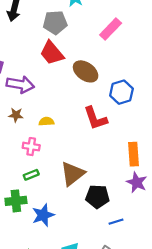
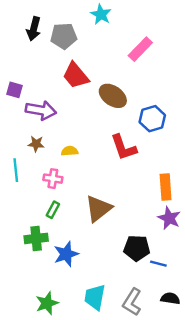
gray pentagon: (55, 22) -> (64, 36), moved
green rectangle: (31, 175) -> (53, 210), turned -40
black pentagon: (98, 197) -> (137, 248), moved
blue line: (116, 222) -> (158, 264), moved, turned 32

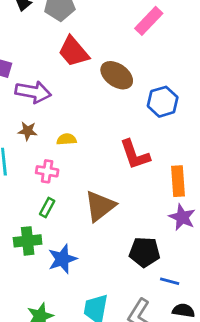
red L-shape: (124, 147) -> (135, 155), moved
blue line: (158, 264) -> (170, 281), moved

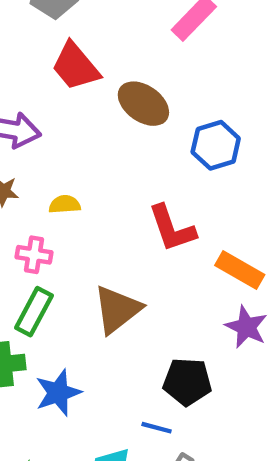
orange rectangle: (178, 181) -> (240, 270), turned -56
green rectangle: (47, 207) -> (34, 312), size x1.5
blue line: (170, 281) -> (157, 428), moved

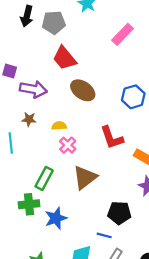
brown ellipse: (143, 104) -> (83, 90), moved
pink cross: (34, 255) -> (68, 145), moved, turned 35

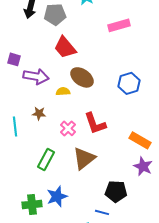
pink rectangle: (122, 34) -> (119, 25), turned 30
brown star: (29, 119) -> (39, 113), moved
yellow semicircle: (59, 126) -> (63, 91), moved
red L-shape: (112, 138) -> (95, 123), moved
green cross: (29, 204) -> (32, 204), moved

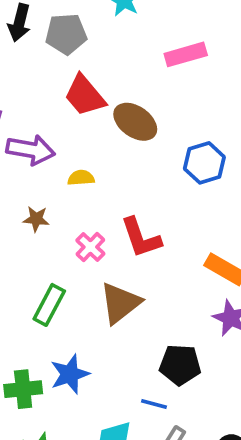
brown ellipse: (82, 77) -> (135, 122), moved

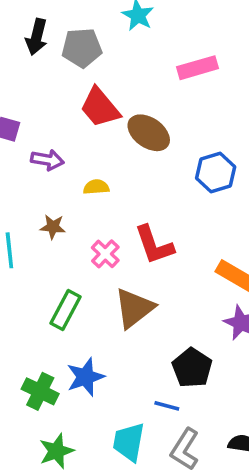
purple arrow: (31, 150) -> (47, 160), size x0.7
black pentagon: (180, 365) -> (192, 368), turned 30
green cross: (23, 389) -> (40, 391), turned 32

